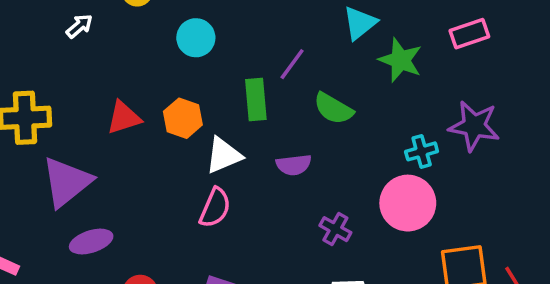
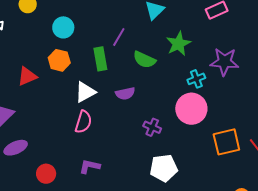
green star: (400, 60) -> (178, 44), moved, turned 30
orange hexagon: (183, 118) -> (59, 60), moved

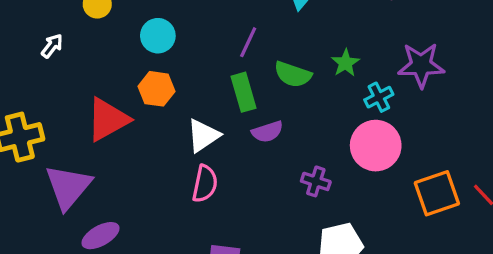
green star: (178, 44) -> (345, 63), moved, size x0.7
green rectangle: (100, 59) -> (244, 92), moved
red triangle: (27, 76) -> (108, 120), size x1.4

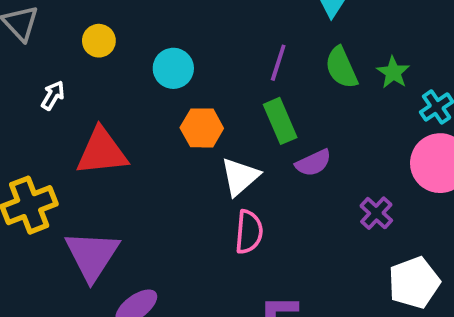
green semicircle: (293, 74) -> (341, 68), moved, turned 54
orange hexagon: (157, 89) -> (202, 128), moved
red triangle: (108, 120) -> (102, 152), moved, turned 30
purple cross: (316, 181) -> (376, 213), turned 32

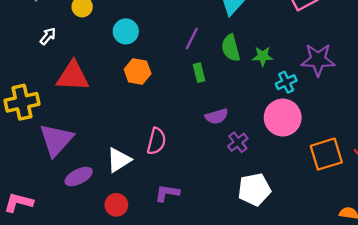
green star: (393, 72) -> (263, 56), turned 30
green rectangle: (280, 121) -> (199, 73), moved, size x0.7
purple semicircle: (313, 163) -> (217, 116), moved
white triangle: (240, 177) -> (119, 160), moved

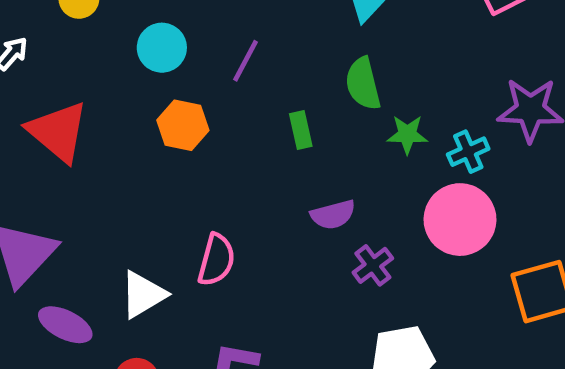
purple line: (192, 39) -> (245, 61), moved
green star: (263, 56) -> (407, 134), moved
red triangle: (73, 76) -> (58, 132), turned 36
purple ellipse: (79, 177) -> (65, 325), turned 52

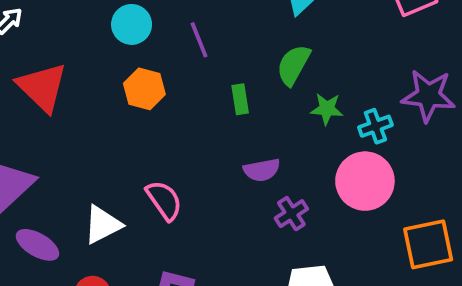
purple line: (245, 61) -> (199, 40), turned -54
green semicircle: (363, 84) -> (293, 65), turned 39
pink semicircle: (216, 260) -> (164, 200), turned -54

